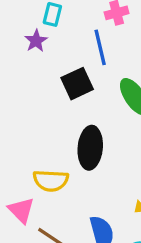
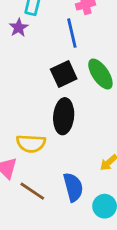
black square: (77, 84) -> (64, 74), moved

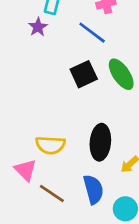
blue line: (72, 33) -> (92, 33), turned -40
black ellipse: (64, 116) -> (100, 142), moved

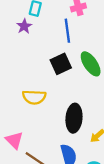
blue line: (92, 33) -> (67, 31), turned 45
yellow semicircle: (50, 145) -> (34, 97), moved

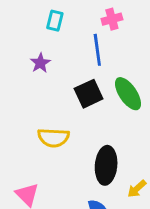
purple star: (24, 26) -> (40, 63), moved

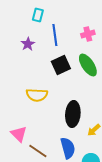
pink cross: (112, 19) -> (88, 34), moved
blue line: (97, 50) -> (55, 35), moved

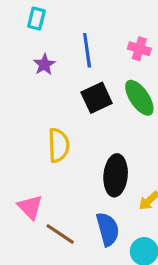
cyan rectangle: (38, 15) -> (36, 19), moved
pink cross: (88, 34) -> (139, 49), turned 32
yellow semicircle: (37, 95) -> (59, 145), turned -95

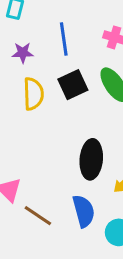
purple star: (44, 65) -> (23, 53), turned 30
yellow semicircle: (59, 145) -> (33, 94), moved

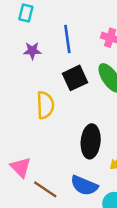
yellow semicircle: (33, 94) -> (45, 105), moved
blue semicircle: (84, 211) -> (84, 185), turned 128

